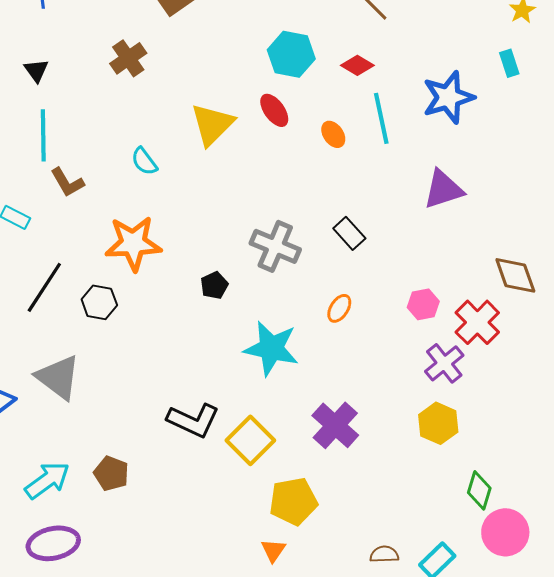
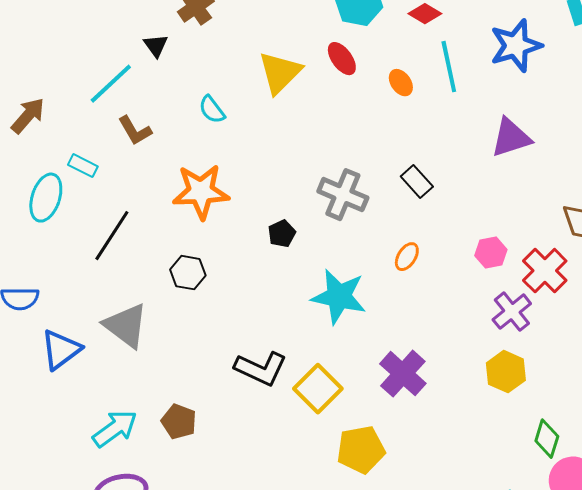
black triangle: (36, 70) -> (156, 46), moved
cyan line: (43, 135) -> (111, 84), turned 48
black hexagon: (99, 302) -> (188, 273), moved

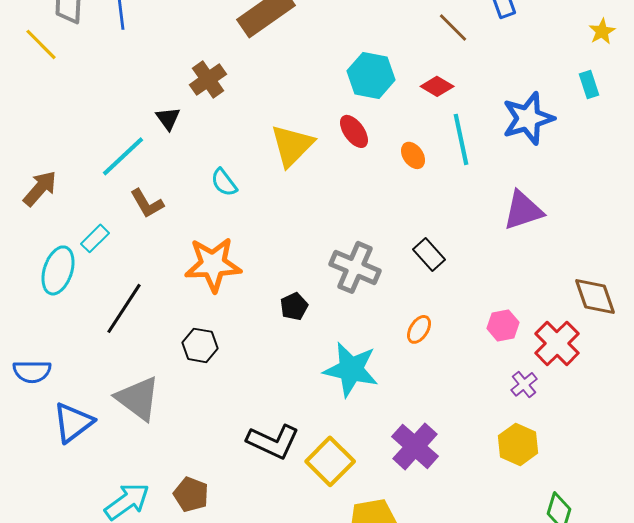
cyan rectangle: (83, 166) -> (95, 238), turned -72
purple cross: (512, 312) -> (524, 384), size x0.7

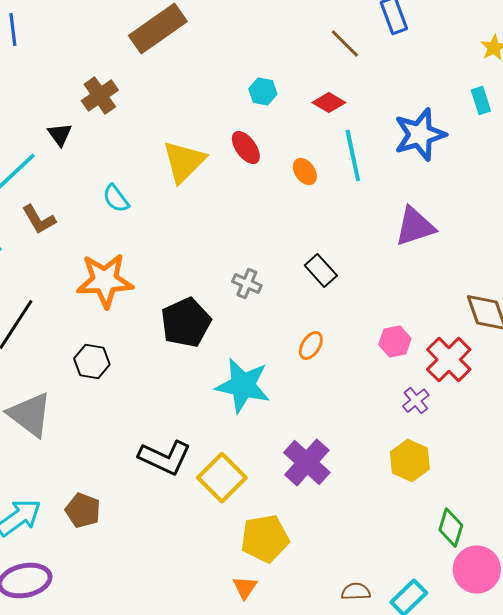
cyan hexagon: (371, 75) -> (263, 92), size x0.6
gray cross: (355, 267) -> (247, 284), size x0.6
black pentagon: (294, 306) -> (186, 323), size x1.8

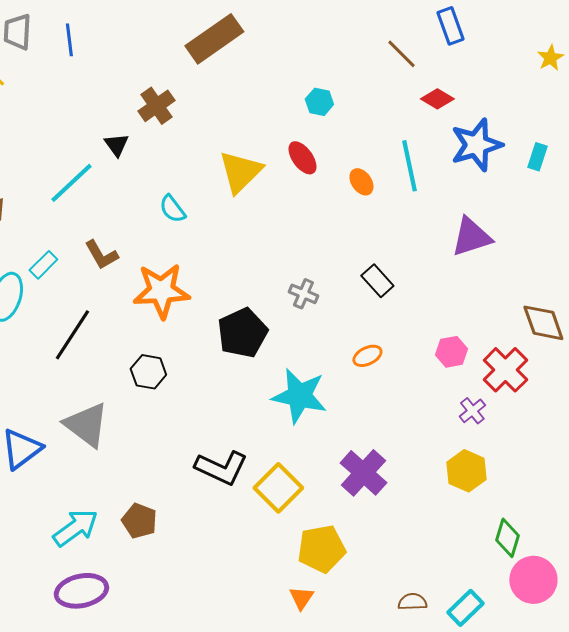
cyan rectangle: (481, 101) -> (537, 157), moved, turned 36
red diamond: (329, 103) -> (437, 99), moved
brown L-shape: (39, 220) -> (101, 255), moved
orange ellipse: (311, 346) -> (367, 356), turned 32

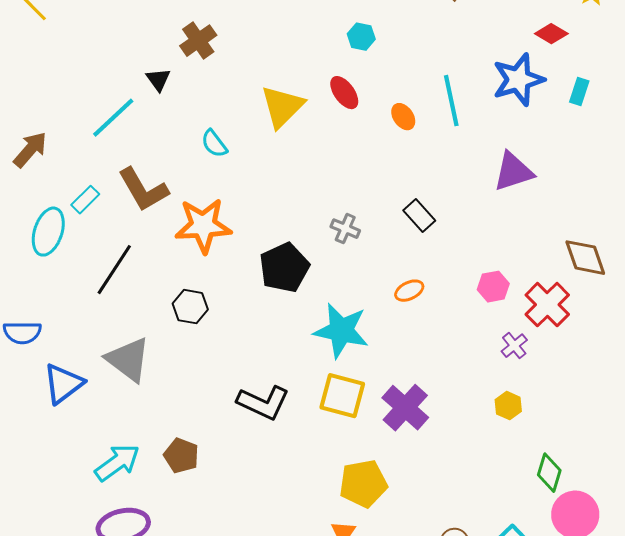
red diamond: (437, 99) -> (551, 34), moved
brown L-shape: (101, 255) -> (143, 190), size x1.5
yellow hexagon: (466, 471) -> (508, 406), size x0.7
yellow square: (278, 488) -> (342, 396), moved, turned -30

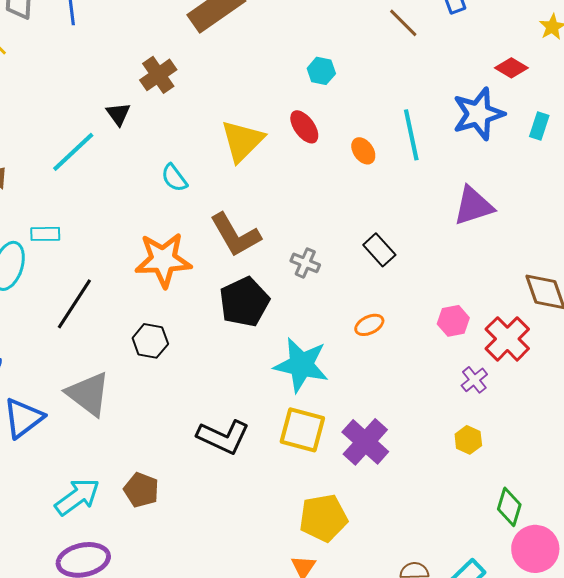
brown L-shape: (143, 190) -> (235, 235), moved
cyan rectangle: (85, 200) -> (45, 234), turned 44

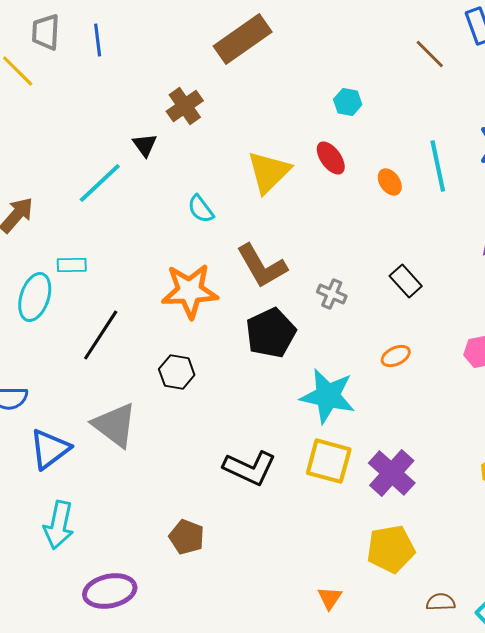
brown pentagon: (141, 490) -> (187, 537), moved
cyan arrow: (77, 497) -> (59, 525), moved, turned 138
yellow pentagon: (323, 518) -> (391, 549), moved

